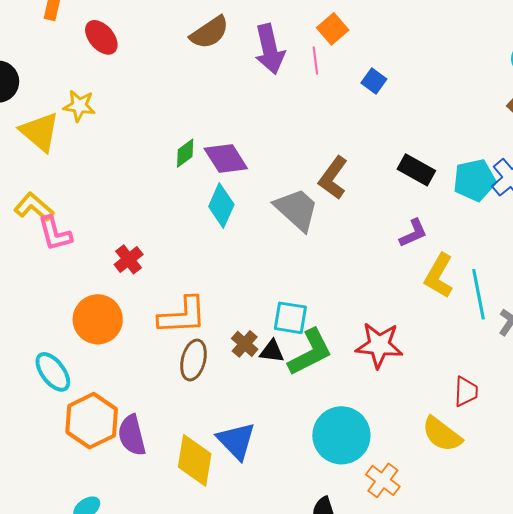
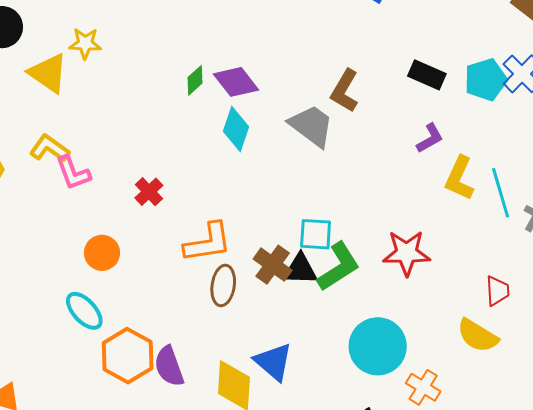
orange circle: (98, 319) -> (102, 253), moved, size x0.7
brown cross: (245, 344) -> (273, 265), size x1.4
black triangle: (272, 351) -> (300, 269), size x1.4

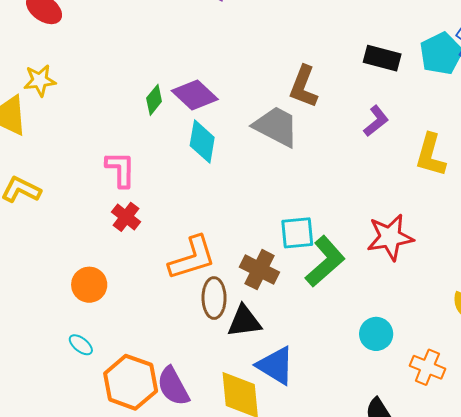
purple L-shape: (430, 138) -> (376, 121), moved
pink L-shape: (73, 173) -> (120, 169), moved, turned -150
black triangle: (300, 269) -> (244, 321), moved
cyan ellipse: (84, 311) -> (81, 345), size x0.6
cyan circle: (378, 346) -> (376, 334), size x0.6

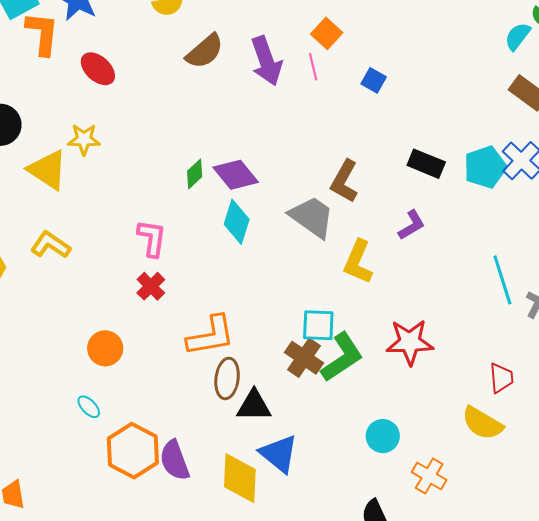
yellow L-shape: (431, 155) -> (358, 262), moved
brown cross: (260, 270) -> (304, 358), moved

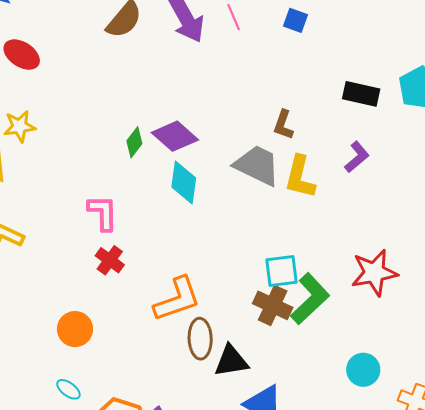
brown L-shape: (344, 181) -> (283, 125), size x0.7
yellow L-shape: (358, 262) -> (300, 177), moved

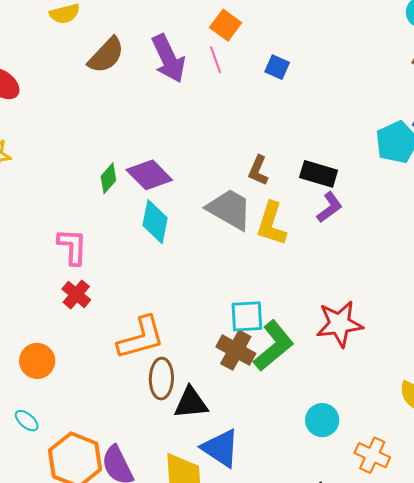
black rectangle: (361, 94) -> (319, 174), moved

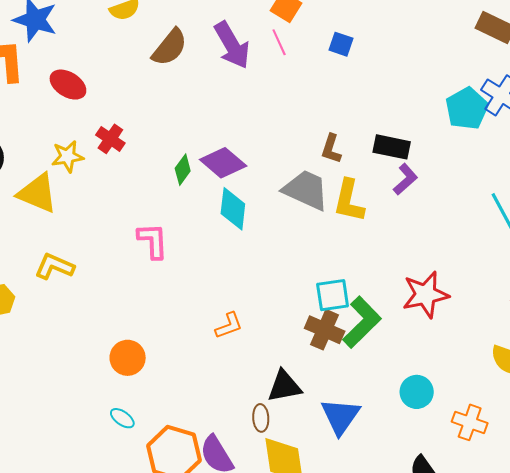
red cross: (76, 294) -> (110, 139), moved
orange L-shape: (141, 338) -> (229, 326), size x0.6
brown ellipse: (161, 379) -> (261, 418), moved, size x0.7
blue triangle: (221, 448) -> (340, 416), moved, turned 36

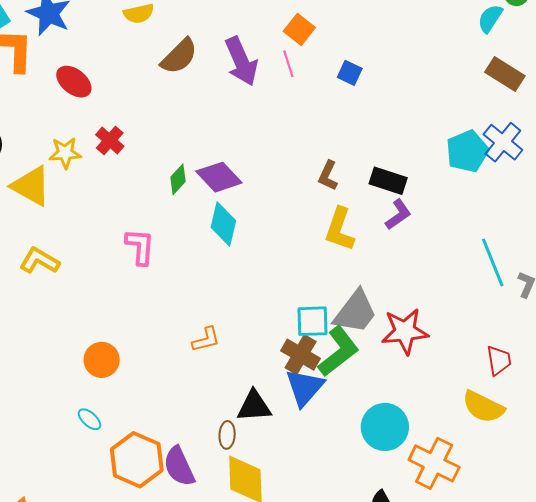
gray trapezoid: (306, 190) -> (355, 312), moved, turned 96
cyan circle: (417, 392) -> (385, 427), size x1.4
blue triangle: (340, 416) -> (305, 387), moved
orange cross: (470, 422) -> (434, 463), size x1.4

